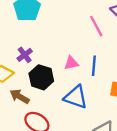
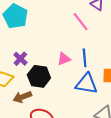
brown arrow: (20, 96) -> (22, 97), turned -42
blue triangle: (76, 97) -> (87, 84), moved

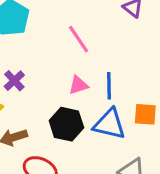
pink line: (81, 22) -> (79, 39), moved
black hexagon: (39, 76) -> (66, 124), moved

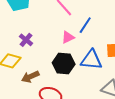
blue line: (109, 86) -> (85, 25), moved, turned 42

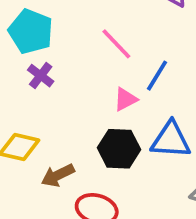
purple cross: (26, 40) -> (41, 76), moved

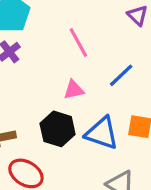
blue line: (157, 76) -> (121, 75), moved

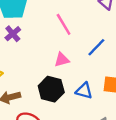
blue triangle: (102, 133) -> (84, 91), size x0.7

